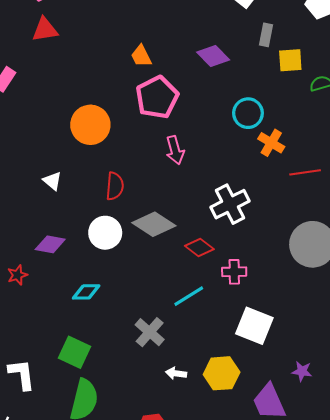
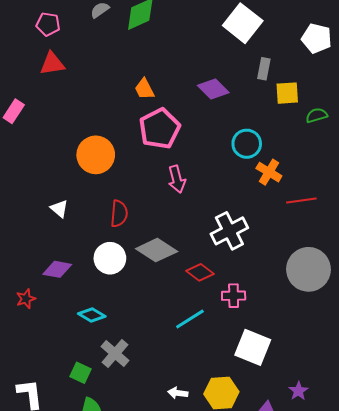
cyan diamond: (86, 292) -> (92, 315), turned 32
gray cross: (150, 332) -> (115, 353), moved
green square: (75, 352) -> (81, 373), size x0.7
purple star: (302, 371) -> (298, 391), turned 30

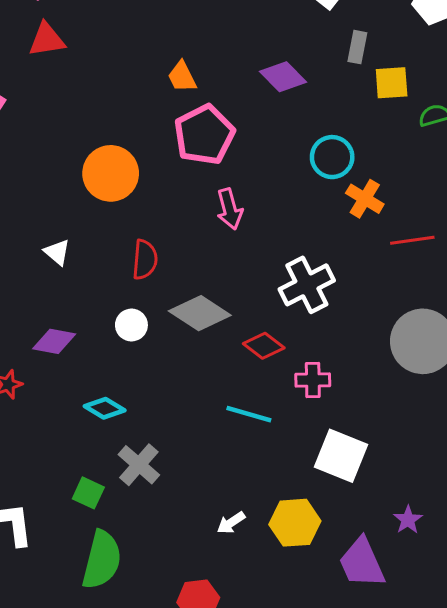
white circle: (110, 258) -> (131, 325), size x0.7
cyan line: (190, 319) -> (249, 414), turned 48
white arrow: (178, 393) -> (231, 523), turned -42

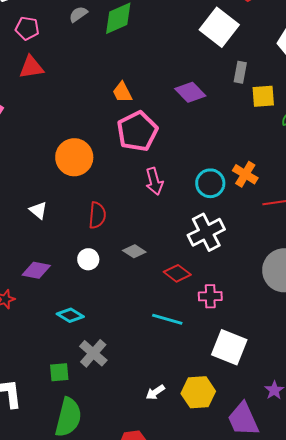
cyan circle: (332, 157) -> (210, 183), moved
gray diamond: (200, 313) -> (134, 251), size x0.6
green square: (88, 493) -> (59, 372), turned -30

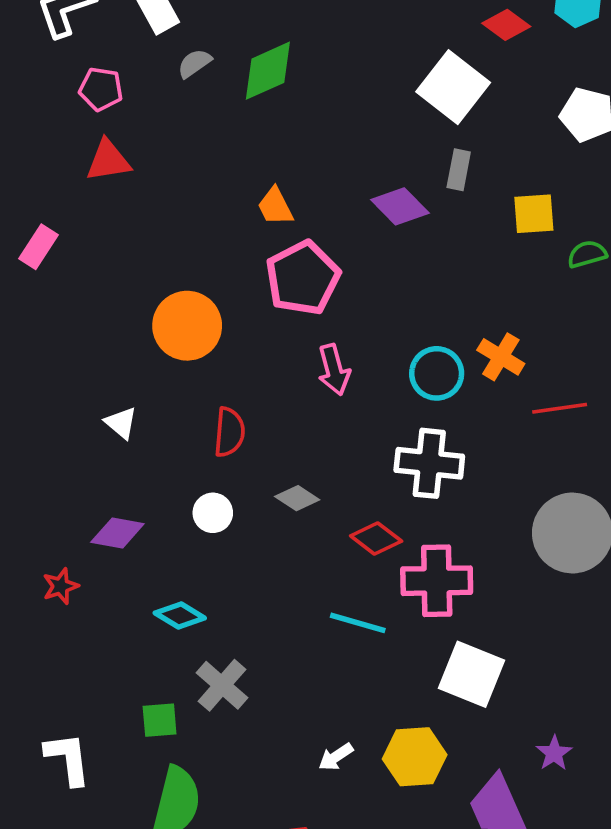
gray rectangle: (240, 72) -> (459, 170), moved
white cross: (206, 232) -> (429, 463), turned 33
pink cross: (210, 296) -> (437, 581), size x1.6

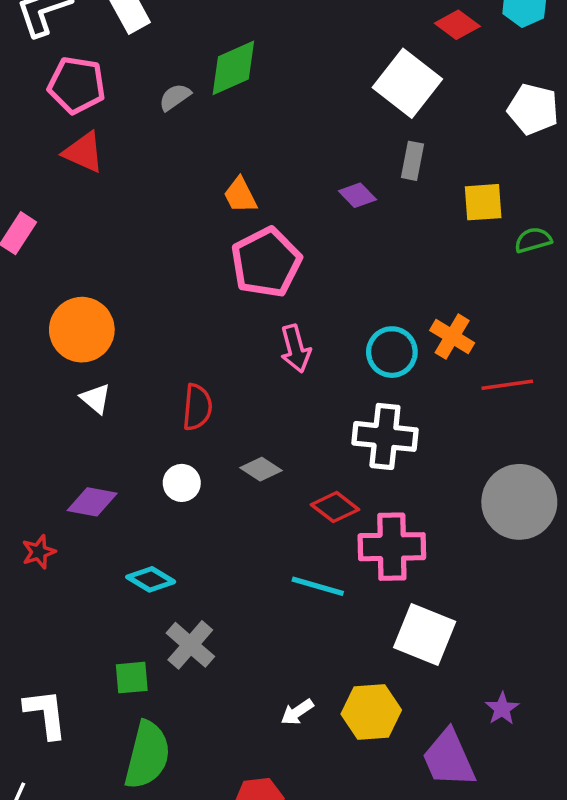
gray semicircle: (194, 63) -> (175, 97), moved
pink pentagon: (101, 89) -> (77, 85), size x1.4
red triangle: (108, 161) -> (84, 152), turned 33
purple diamond: (400, 206) -> (357, 195), size x0.7
orange circle: (187, 326) -> (82, 330), moved

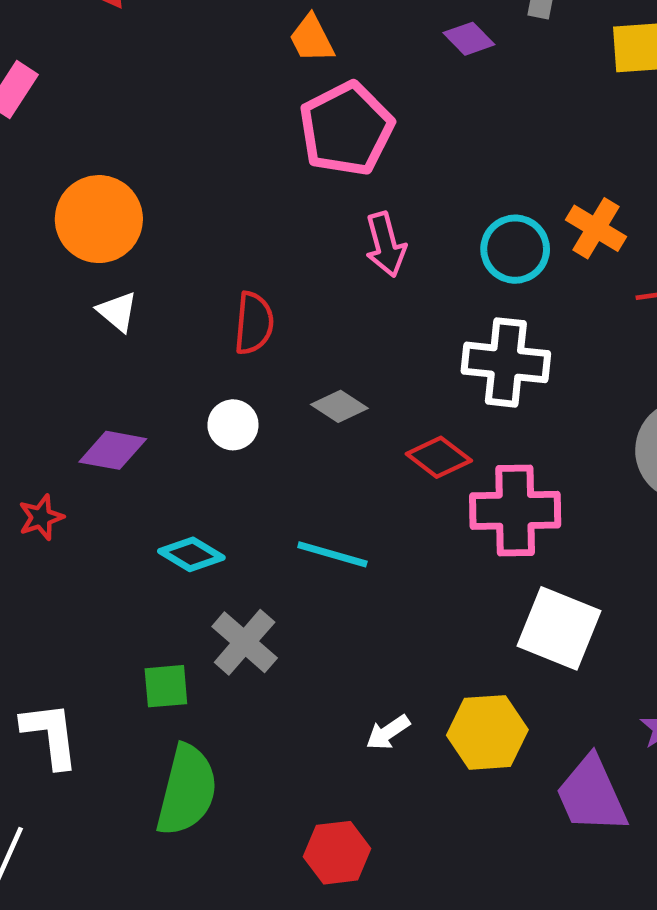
cyan line: (318, 586) -> (332, 554), moved

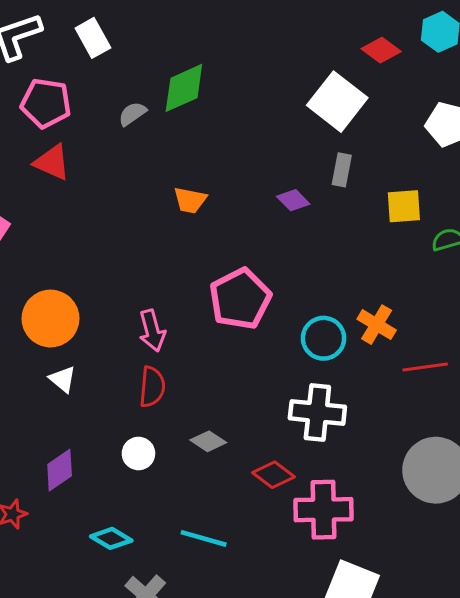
orange trapezoid: (312, 39) -> (190, 200), turned -52
pink pentagon: (346, 129) -> (240, 299), moved
pink arrow: (386, 244) -> (152, 331), moved
purple diamond: (113, 450) -> (60, 470), turned -45

